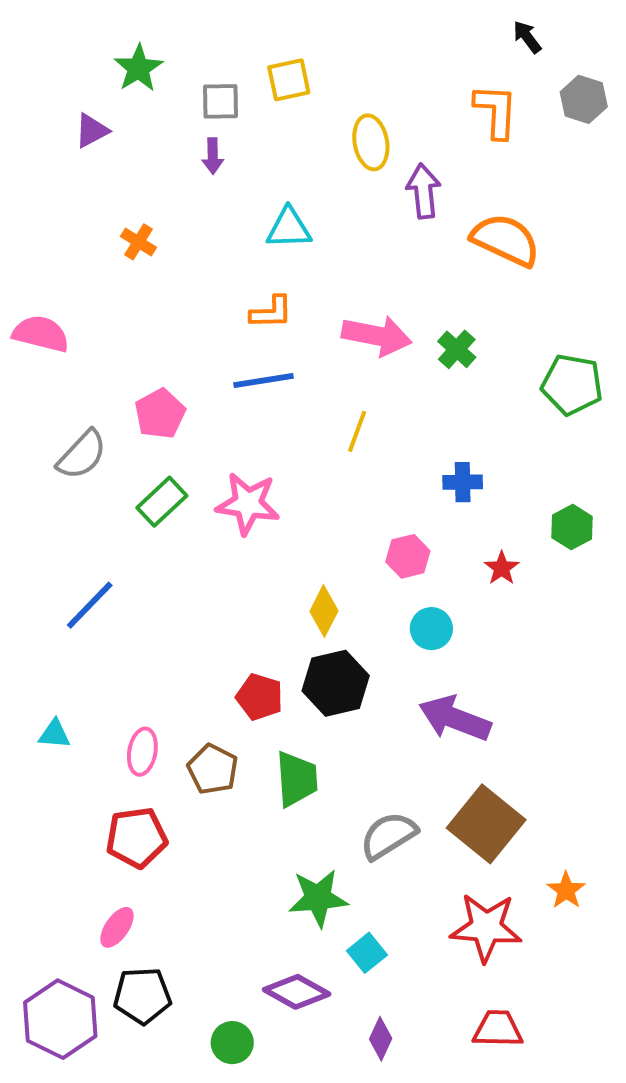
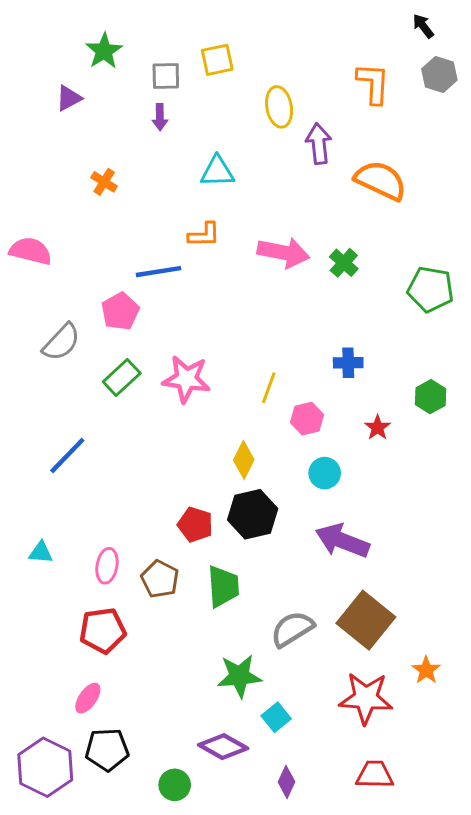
black arrow: (527, 37) -> (423, 26), moved
blue line: (263, 381) -> (158, 272), moved
yellow line: (357, 431) -> (269, 388), moved

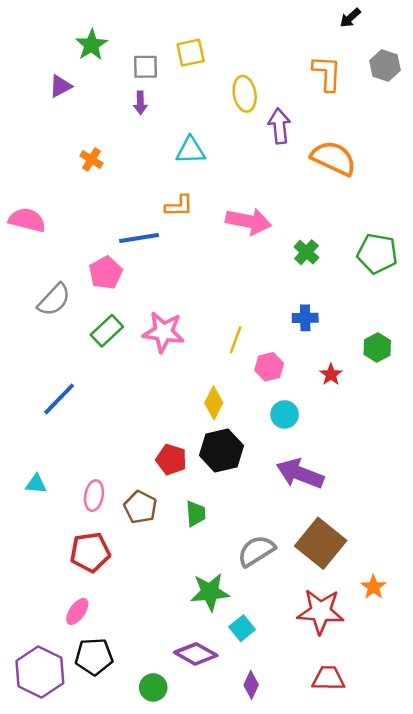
black arrow: (423, 26) -> (350, 18), moved, turned -95
green cross: (344, 263) -> (306, 252), moved
green trapezoid: (223, 586) -> (196, 514), size x0.7

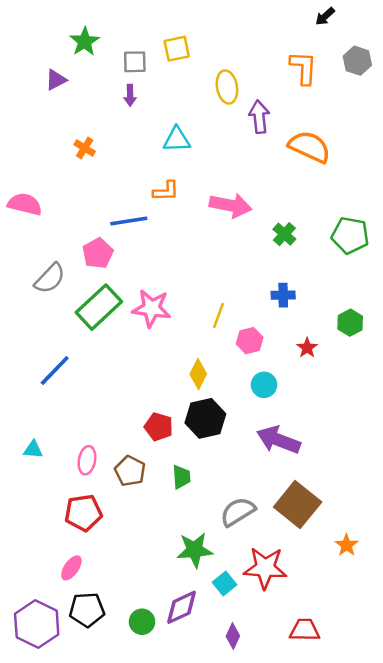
green rectangle: (107, 331) -> (99, 307), size x1.5
red star: (321, 611) -> (265, 568), moved
purple diamond: (196, 654) -> (181, 607), turned -54
green circle: (153, 687) -> (142, 622), moved

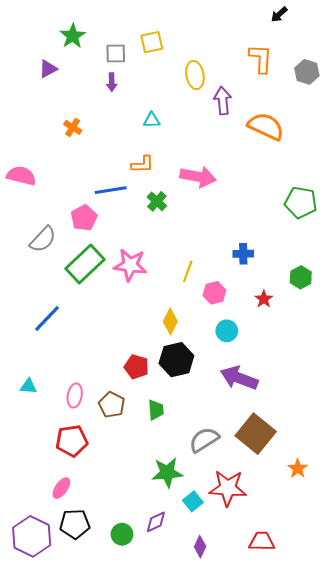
gray hexagon: (357, 61) -> (307, 72), moved
cyan triangle: (177, 140) -> (152, 120), size x0.7
green cross: (284, 234) -> (157, 201), moved
purple diamond: (181, 607) -> (156, 522), size x0.7

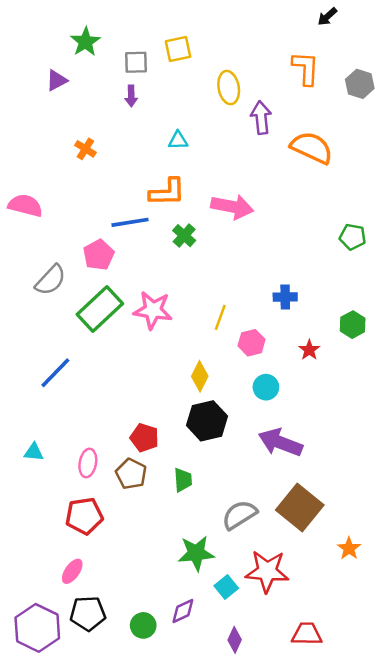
orange L-shape: (143, 164) -> (167, 192), size x1.4
green pentagon: (301, 202) -> (353, 237), size x0.7
red pentagon: (136, 367) -> (144, 438), moved

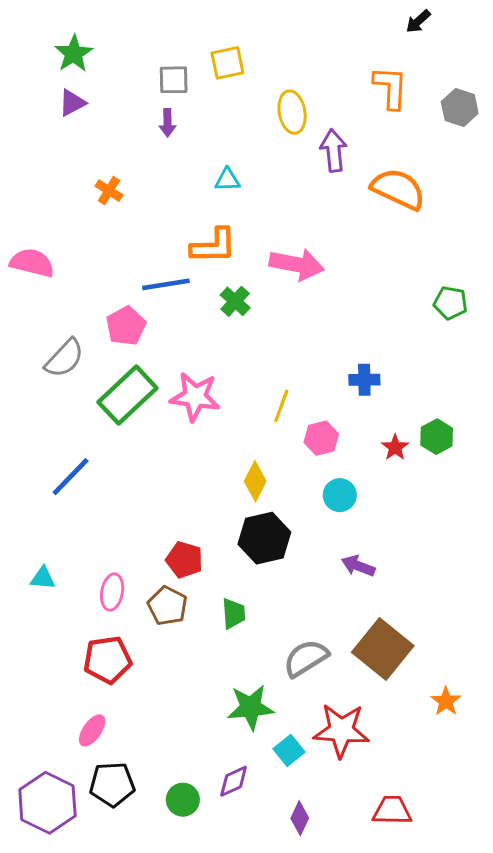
green star: (85, 42) -> (74, 54), moved
green hexagon: (353, 325) -> (437, 437), moved
purple arrow: (280, 443) -> (358, 566), size x0.6

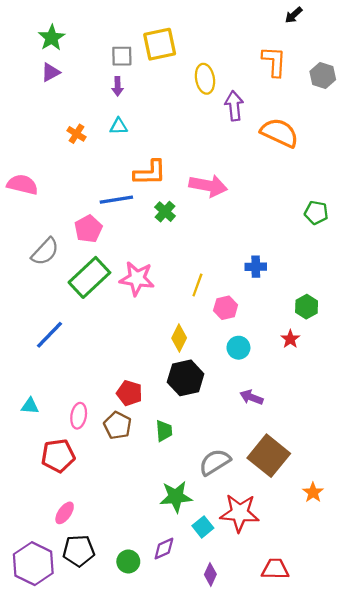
yellow square: (227, 63) -> (160, 44), size x1.4
cyan triangle: (227, 180) -> (119, 126), moved
red star: (395, 447) -> (290, 339), moved
red pentagon: (107, 660) -> (58, 456), moved

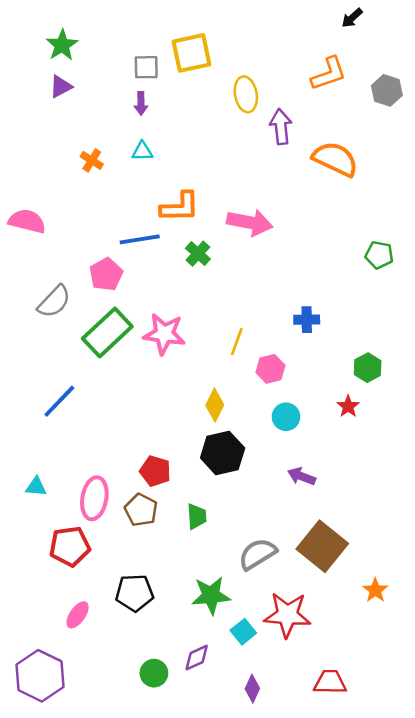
orange L-shape: (274, 61) -> (329, 74), turned 68
pink ellipse: (79, 416) -> (94, 498), size x1.4
black pentagon: (79, 551) -> (134, 593), moved

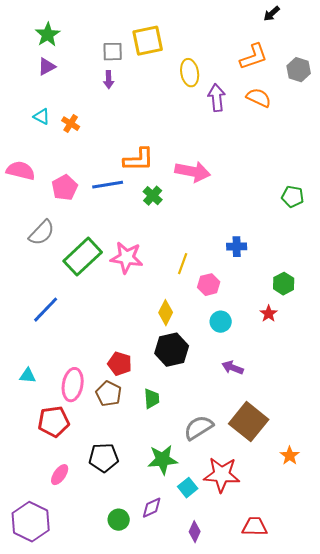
cyan triangle: (142, 151) -> (42, 117), moved, turned 30
orange semicircle: (335, 159) -> (259, 98), moved, size x0.7
pink pentagon: (106, 274) -> (65, 188), moved

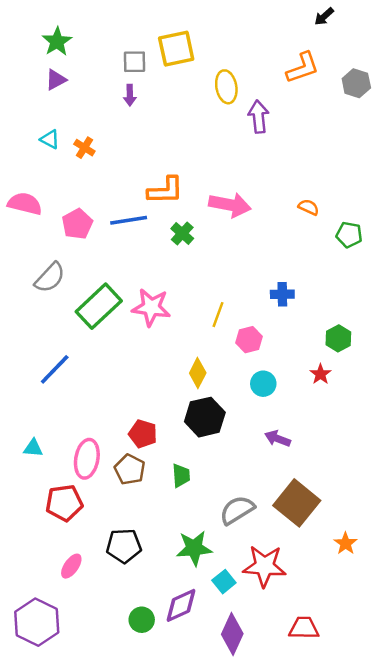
orange semicircle: (259, 98) -> (309, 207), moved, size x0.7
purple diamond: (152, 508) -> (181, 605), size x1.4
purple diamond: (195, 532) -> (232, 634), size x1.6

